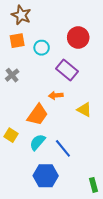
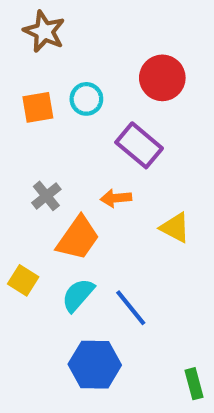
orange square: (17, 41) -> (38, 107), moved
gray cross: (12, 75) -> (46, 196), moved

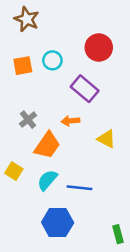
blue line: (131, 308) -> (79, 188), turned -45

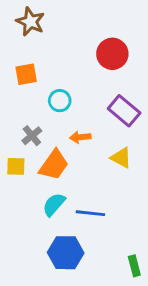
cyan circle: (52, 60) -> (60, 101), moved
purple rectangle: (85, 89) -> (124, 111), moved
yellow square: (14, 171) -> (16, 166), moved, turned -30

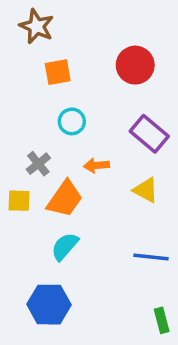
orange square: (26, 74) -> (58, 72), moved
blue line: (90, 213) -> (151, 257), moved
blue hexagon: (66, 253) -> (49, 305), moved

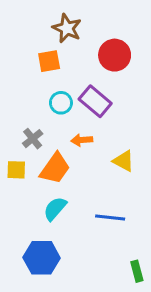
brown star: (37, 26) -> (67, 28), moved
purple rectangle: (149, 134) -> (95, 101), moved
blue line: (151, 257) -> (110, 218), moved

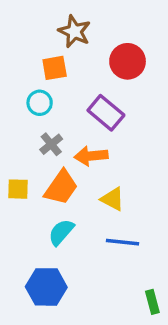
cyan circle: (61, 103) -> (40, 103), moved
gray cross: (33, 139) -> (51, 144), moved
orange arrow: (82, 140) -> (91, 156), size x1.4
yellow triangle: (124, 161) -> (113, 199), moved

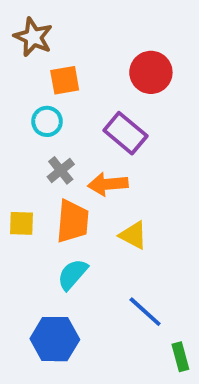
brown star: (74, 31) -> (33, 37), moved
orange trapezoid: (61, 187) -> (72, 221), turned -30
blue line: (123, 242) -> (145, 312), moved, turned 36

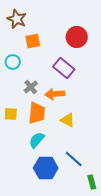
cyan circle: (47, 121) -> (13, 62), moved
blue hexagon: (55, 339) -> (46, 168), moved

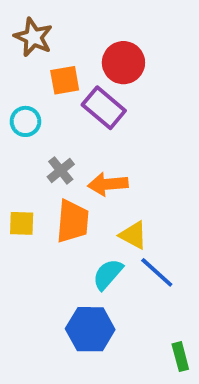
red circle: (77, 37) -> (123, 63), moved
purple rectangle: (64, 68) -> (104, 108), moved
cyan semicircle: (37, 140) -> (108, 274), moved
blue line: (74, 159) -> (157, 272), moved

